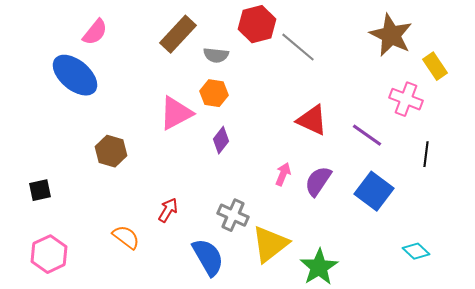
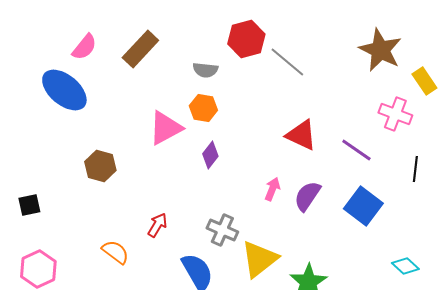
brown rectangle: (178, 34) -> (140, 49), moved

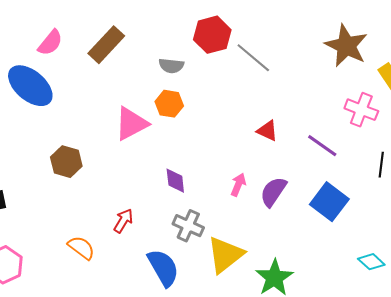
red triangle: (301, 135) -> (267, 131), size x0.7
purple diamond: (210, 155) -> (175, 181), moved, turned -44

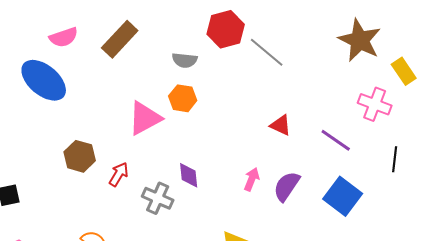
pink semicircle: (50, 43) -> (64, 37), turned 32
red arrow: (123, 221) -> (119, 174), moved
gray cross: (188, 226) -> (158, 198), moved

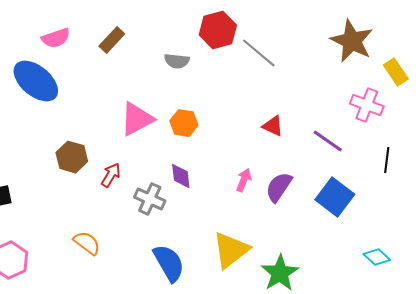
brown rectangle: (120, 39) -> (112, 40), size x0.7
orange hexagon: (183, 98) -> (184, 123), moved

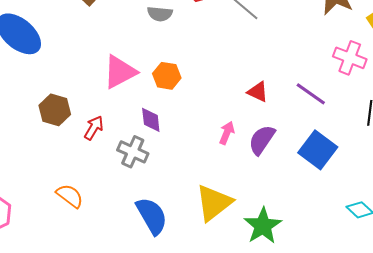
red triangle: (273, 126) -> (258, 92), moved
purple diamond: (181, 176) -> (151, 120), moved

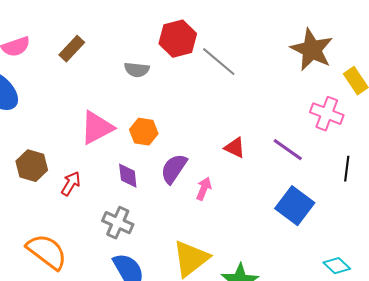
purple semicircle: (262, 140) -> (174, 169), moved
gray cross: (133, 152) -> (118, 223), moved
orange semicircle: (70, 196) -> (47, 252), size x1.5

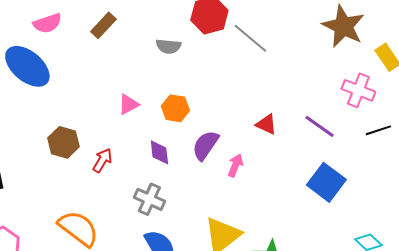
pink triangle: (97, 128) -> (128, 104), size x0.6
black line: (347, 169) -> (378, 130), moved, turned 65

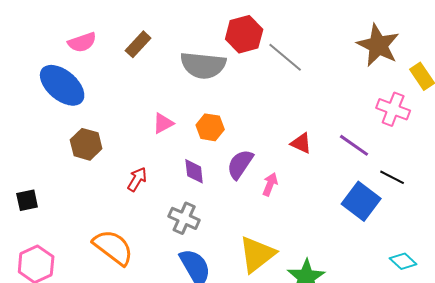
gray semicircle: (168, 46) -> (203, 65), size x1.8
black line: (378, 130) -> (392, 177), moved, turned 45
brown hexagon: (63, 142) -> (86, 144), moved

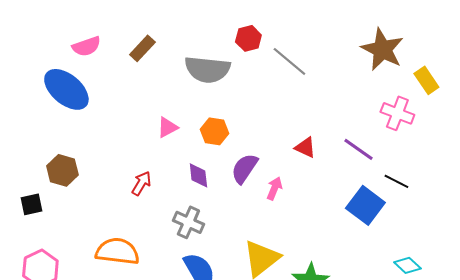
red hexagon: (244, 34) -> (248, 38), size x0.7
brown hexagon: (86, 144) -> (62, 170), moved
orange semicircle: (113, 247) -> (117, 251), turned -30

